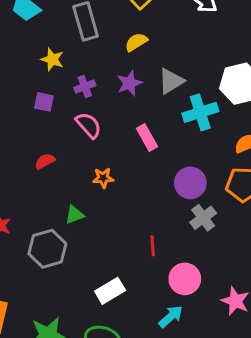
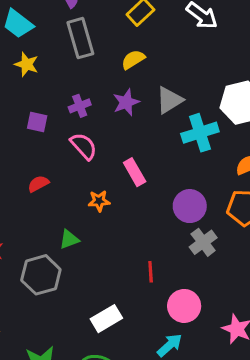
yellow star: (52, 59) -> (26, 64), moved
pink rectangle: (147, 137) -> (135, 172), moved

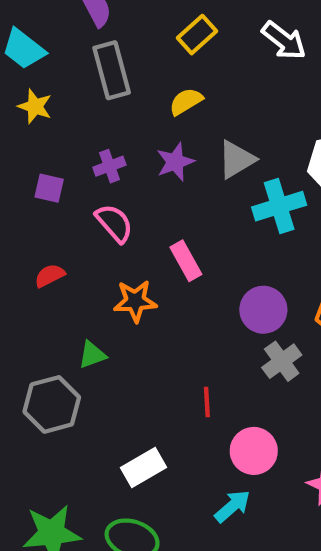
orange star: (99, 201) -> (135, 301), size x1.4

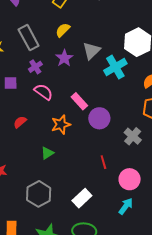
gray rectangle: (112, 70) -> (29, 38), moved
purple circle: (263, 310) -> (99, 118), moved
gray hexagon: (52, 404) -> (39, 194), moved

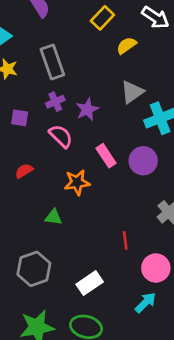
yellow semicircle: (63, 30) -> (126, 46), moved
purple star: (64, 58) -> (87, 109), moved
purple circle: (99, 118) -> (143, 161), moved
green triangle: (47, 153) -> (53, 217), turned 32

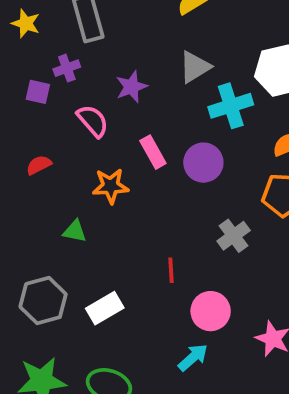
purple cross: (55, 102) -> (67, 68), moved
white rectangle: (90, 283) -> (105, 308), moved

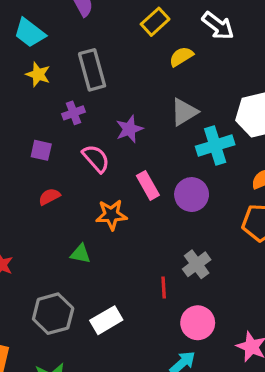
purple square: (38, 92) -> (41, 150), moved
gray cross: (234, 236) -> (197, 264), moved

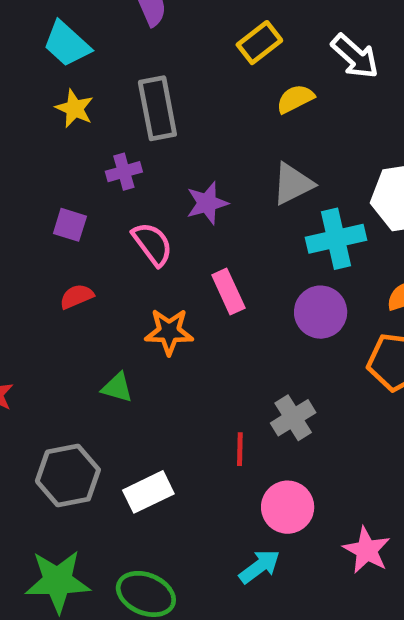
purple circle: (192, 195) -> (321, 312), moved

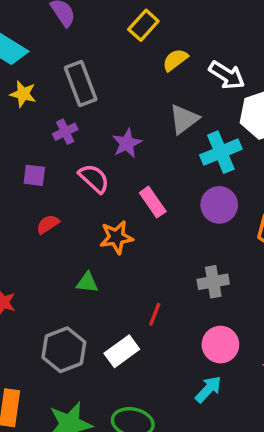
white arrow: (355, 56) -> (227, 75), moved
gray cross: (293, 418) -> (213, 282), turned 32
red line: (240, 449) -> (155, 314), moved, turned 30

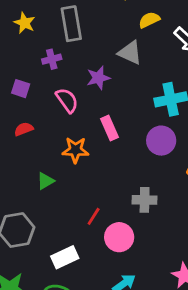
gray triangle: (184, 119) -> (130, 53), moved, turned 50
green triangle: (87, 283) -> (46, 181), turned -48
pink circle: (220, 345) -> (119, 237), moved
white rectangle: (122, 351) -> (65, 257), moved

